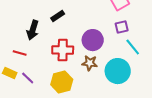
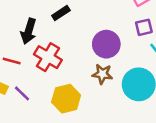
red cross: (63, 50) -> (48, 57), moved, turned 30

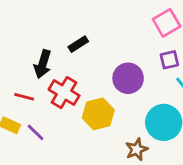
brown star: (102, 74) -> (137, 149), moved, turned -30
yellow hexagon: (66, 99) -> (98, 114), moved

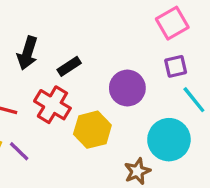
black rectangle: (78, 44) -> (69, 66), moved
black arrow: (43, 64) -> (27, 53), moved

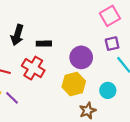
black rectangle: (69, 66) -> (44, 44), turned 32
yellow hexagon: (92, 130) -> (74, 84), moved
cyan circle: (169, 140) -> (108, 90), size x0.6

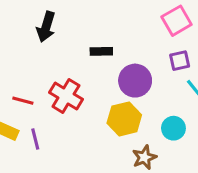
black arrow: (17, 35) -> (46, 27), moved
black rectangle: (44, 44) -> (101, 51), moved
purple line: (12, 98) -> (35, 139), turned 32

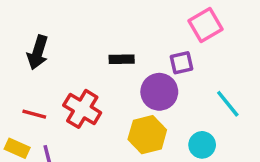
black arrow: (46, 27) -> (38, 52), moved
purple square: (180, 61) -> (182, 63), moved

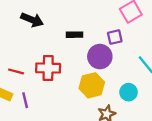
black arrow: (38, 52) -> (32, 20), moved, turned -85
red cross: (82, 109) -> (48, 68), turned -30

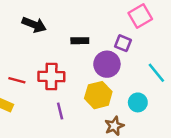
purple square: (115, 37) -> (123, 43), turned 35
purple line: (25, 100) -> (60, 111), moved

